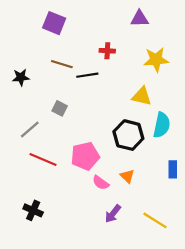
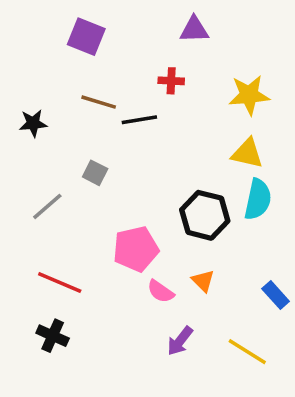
purple triangle: (139, 19) -> (194, 29), moved
yellow triangle: (142, 96) -> (247, 153), moved
red line: (43, 159) -> (60, 283), moved
blue rectangle: (173, 169) -> (276, 295), moved, turned -42

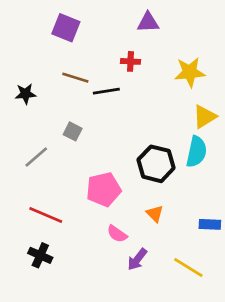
yellow triangle: (247, 153) -> (205, 117), moved, turned -45
pink semicircle: (161, 291) -> (117, 234), moved
blue rectangle: (276, 295) -> (210, 224), turned -45

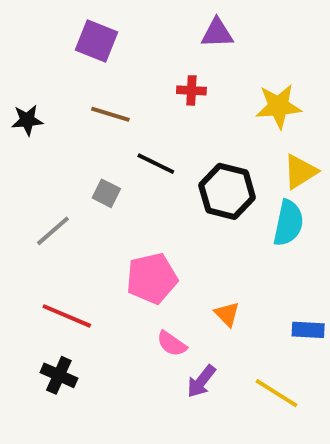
black line: (106, 91) -> (156, 164), moved, turned 35
black star: (25, 94) -> (27, 120), moved
black hexagon: (156, 164) -> (227, 191), moved

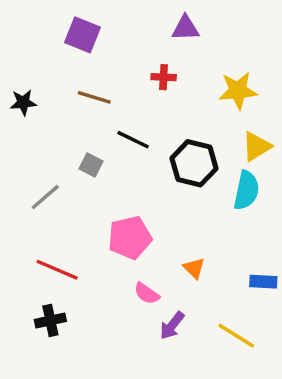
black cross: (59, 375) -> (50, 320), turned -36

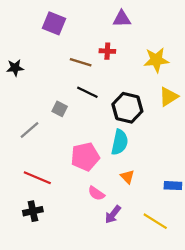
brown line: (94, 97) -> (81, 62), moved
cyan semicircle: (246, 190) -> (120, 142), moved

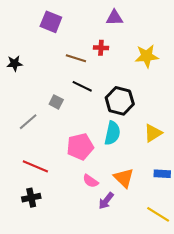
yellow triangle: (168, 97) -> (153, 133), moved
orange triangle: (127, 177) -> (124, 178), moved, size x1.5
yellow line: (155, 221) -> (158, 214), moved

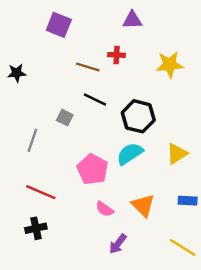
gray line: (28, 122) -> (32, 140), turned -30
cyan semicircle: (112, 133) -> (130, 154), turned -135
pink pentagon: (80, 147) -> (93, 169), turned -30
purple arrow: (106, 201) -> (118, 244), moved

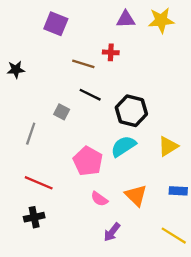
yellow star: (170, 65) -> (161, 20), moved

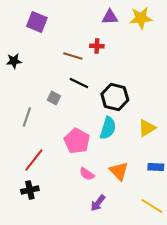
purple square: (56, 24) -> (37, 22), moved
cyan semicircle: (123, 146) -> (108, 128), turned 140
red line: (39, 183) -> (34, 160), turned -75

